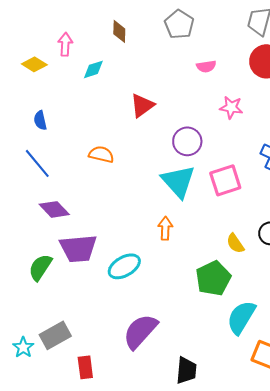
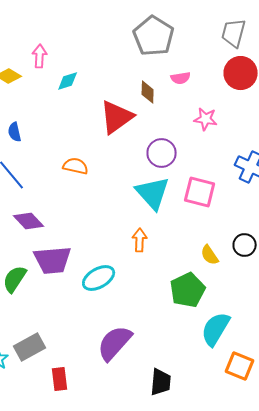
gray pentagon: (179, 24) -> (154, 36), size x1.4
brown diamond: (119, 31) -> (148, 92), moved
red triangle: (142, 105) -> (117, 117), size x1.4
pink square: (225, 180) -> (200, 192), turned 32

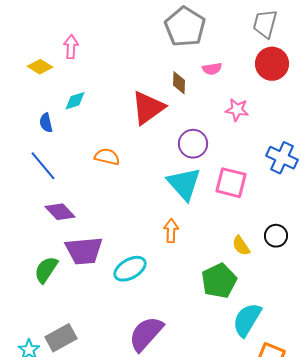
cyan diamond: (68, 81) -> (75, 101), moved

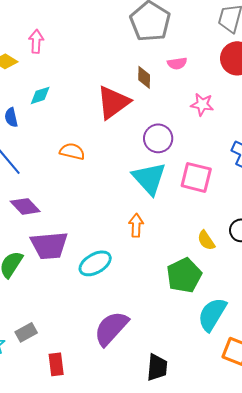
gray rectangle: (61, 338) -> (26, 332), size x0.7

